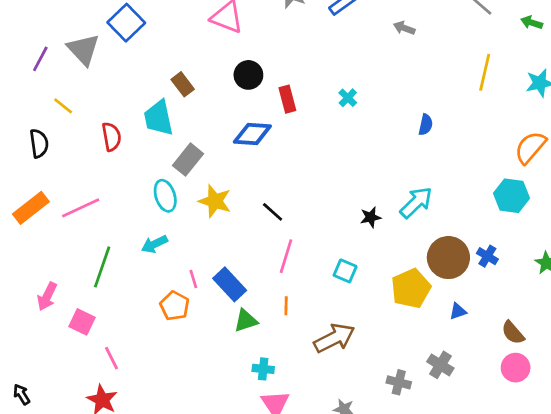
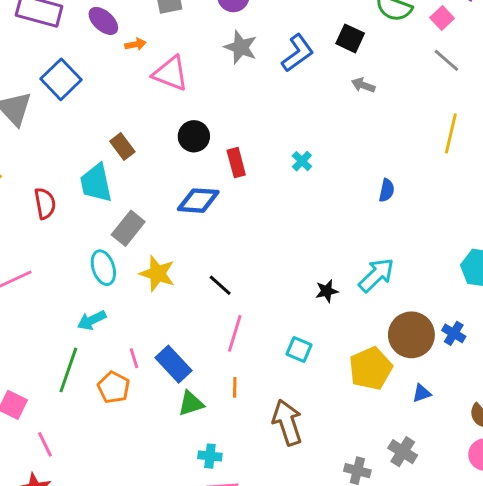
green line: (102, 267) -> (68, 370), moved
brown arrow: (334, 338) -> (287, 422), turned -81

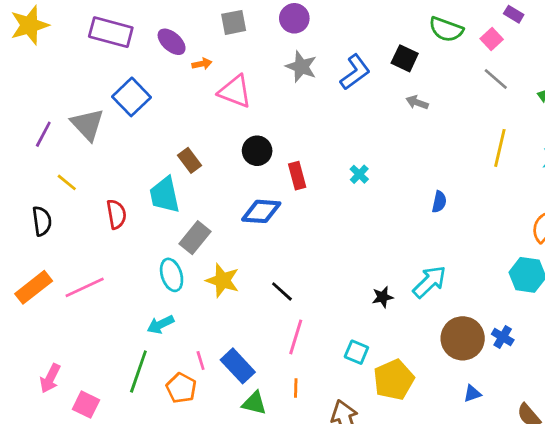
yellow pentagon: (371, 368) -> (394, 380), moved
green triangle: (191, 403) -> (254, 403), turned 32

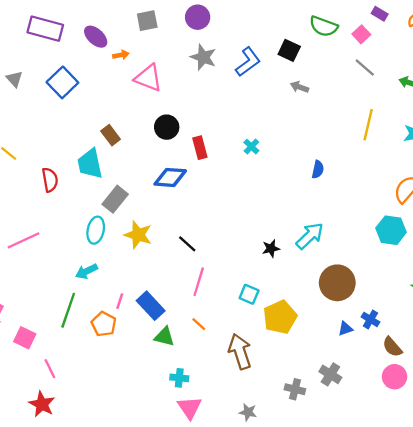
gray triangle: (87, 125) -> (14, 79), moved, size x0.6
cyan ellipse: (172, 275) -> (96, 230), turned 30
blue cross: (503, 337) -> (370, 319), moved
pink line: (201, 360) -> (120, 301), turned 35
orange line: (296, 388) -> (199, 324), turned -49

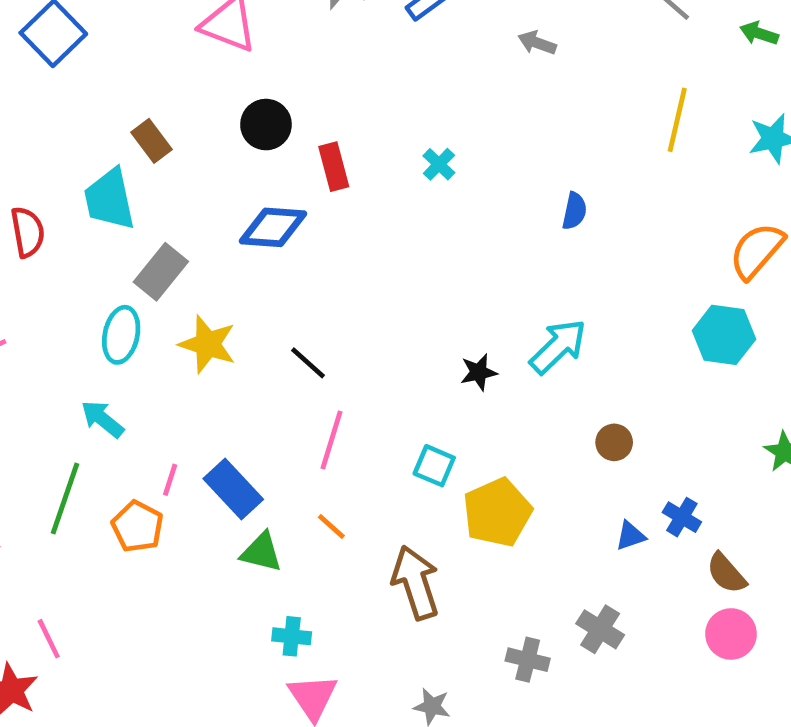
cyan arrow: (87, 271) -> (102, 419), turned 65
brown circle: (337, 283) -> (614, 442), size x0.5
pink line: (50, 369) -> (49, 639), moved

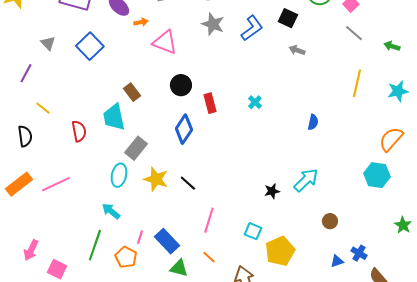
blue diamond: (273, 227) -> (184, 129), turned -60
black line: (308, 363) -> (188, 183), moved

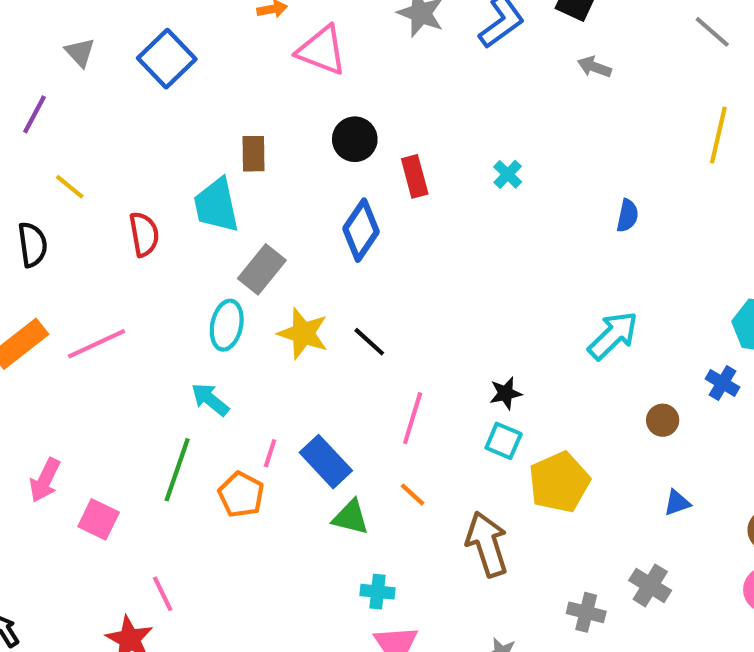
brown rectangle: (132, 92) -> (254, 154), turned 36
black star: (272, 191) -> (506, 393), moved
blue cross: (359, 253) -> (723, 383), moved

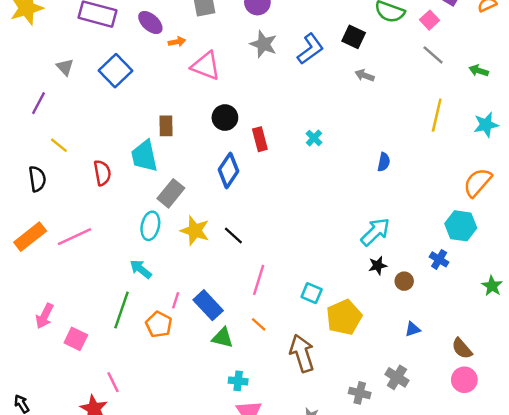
black star: (506, 393) -> (378, 265), moved

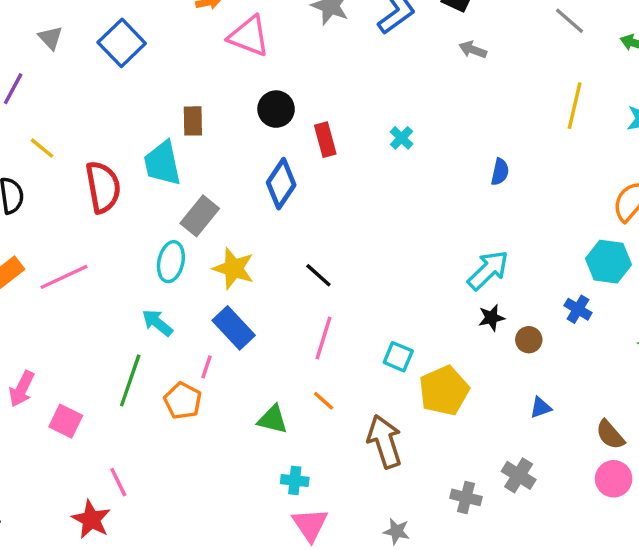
red semicircle: (102, 173) -> (103, 187), size x1.4
black line: (233, 235) -> (318, 275), moved
blue rectangle: (208, 305) -> (234, 328), moved

